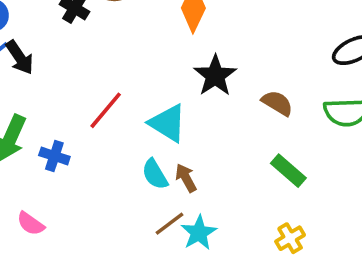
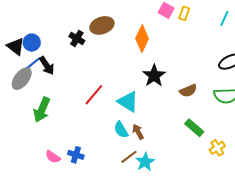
brown semicircle: (277, 103) -> (188, 91), turned 126
blue cross: (54, 156) -> (76, 155), moved
yellow cross: (290, 238) -> (217, 148), moved

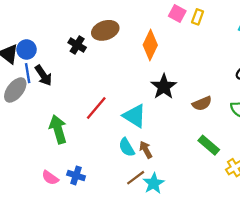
blue line: (33, 64) -> (28, 73), turned -60
green arrow: (42, 110) -> (58, 129), moved, turned 140

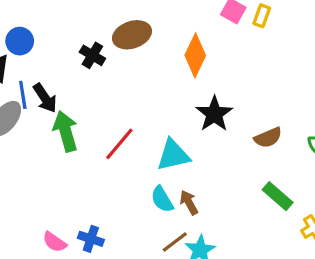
blue circle: (27, 49) -> (20, 41), moved
cyan triangle: (135, 116) -> (173, 155), turned -45
green arrow: (58, 129) -> (66, 131), moved

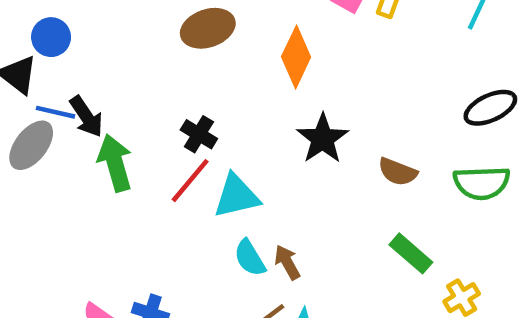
black cross: (92, 55) -> (199, 134), moved
blue line: (23, 95) -> (55, 112), turned -68
brown semicircle: (268, 138) -> (398, 172), turned 44
cyan triangle: (173, 155) -> (236, 196), moved

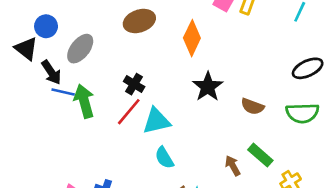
blue line: (55, 112) -> (63, 92), moved
black arrow: (86, 117) -> (51, 72), moved
gray ellipse: (31, 145) -> (80, 49), moved
brown arrow: (287, 262) -> (233, 166), moved

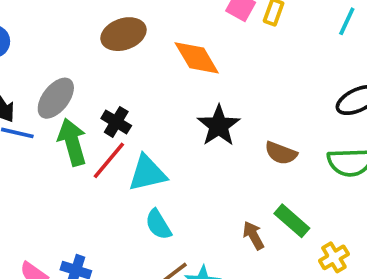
orange diamond: (192, 38) -> (197, 58), turned -56
gray ellipse: (80, 49) -> (56, 98), moved
green arrow: (84, 101) -> (72, 142), moved

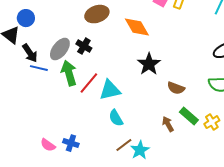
black cross: (116, 122) -> (84, 46), moved
brown semicircle: (281, 153) -> (176, 88), moved
yellow cross: (334, 257) -> (212, 122), moved

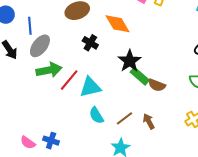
black cross: (84, 46) -> (90, 43), moved
blue line: (39, 68) -> (30, 26), moved, turned 72
green arrow: (69, 73) -> (49, 70), turned 95
green rectangle: (189, 116) -> (140, 76), moved
brown line: (124, 145) -> (125, 118), moved

